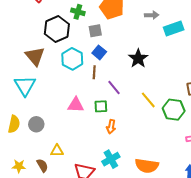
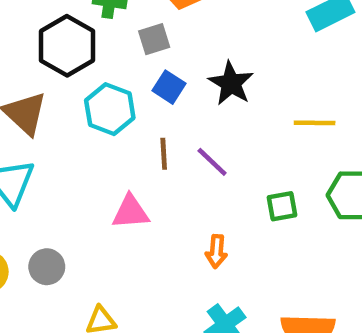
black star: (138, 58) -> (231, 83), moved
brown line: (94, 72) -> (164, 154), moved
yellow line: (148, 100) -> (315, 123), moved, turned -42
green square: (101, 106) -> (282, 206), moved

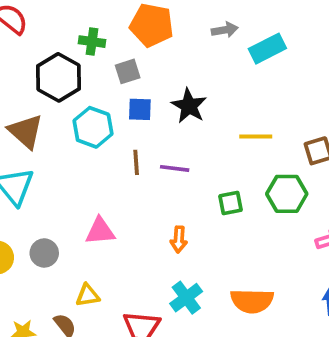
blue square: (169, 87) -> (140, 109), turned -30
purple line: (212, 162) -> (175, 168), turned -36
pink triangle: (131, 212) -> (100, 231), moved

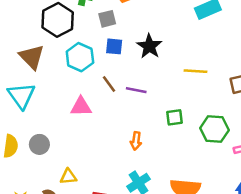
brown line: (136, 162) -> (109, 84), turned -36
green hexagon: (287, 194) -> (215, 129), moved
pink triangle: (100, 231) -> (81, 107), moved

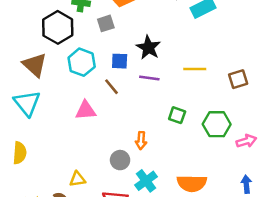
blue square: (114, 46) -> (120, 61), moved
purple line: (136, 90) -> (149, 78), moved
green square: (174, 117) -> (177, 115), turned 30
gray circle: (39, 144) -> (120, 160), moved

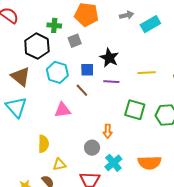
green square: (177, 115) -> (135, 110), size x1.5
yellow semicircle: (20, 153) -> (43, 144), moved

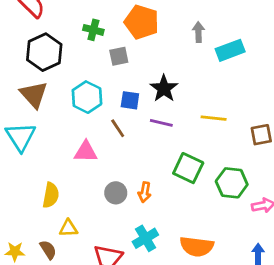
gray arrow: (127, 15) -> (198, 32), turned -88
black hexagon: (37, 46) -> (44, 52), moved
gray circle: (92, 148) -> (116, 193), moved

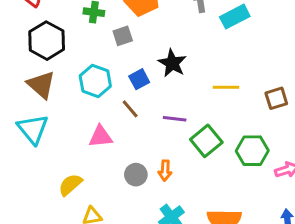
blue square: (130, 100) -> (139, 79), turned -30
purple line: (161, 123) -> (175, 119), moved
green square: (188, 168) -> (206, 141), turned 32
yellow semicircle: (51, 195) -> (70, 185), turned -135

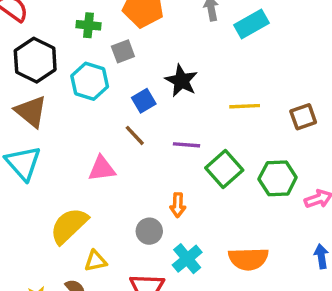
cyan hexagon: (95, 81) -> (90, 81), moved
gray circle: (136, 175) -> (149, 231), moved
yellow semicircle: (70, 185) -> (69, 226), size x1.4

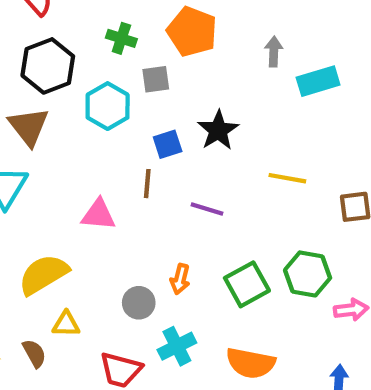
brown line: (135, 135) -> (147, 184), turned 35
green square: (224, 169) -> (247, 284), moved

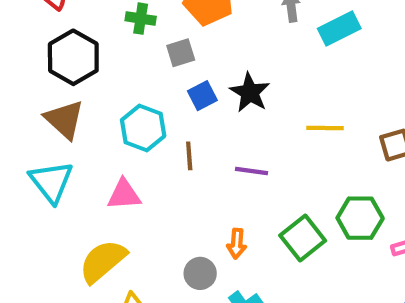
cyan hexagon: (108, 106) -> (143, 128), moved
blue square: (168, 144) -> (202, 96), moved
pink triangle: (98, 215) -> (124, 195), moved

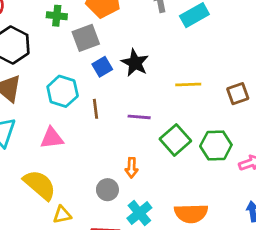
gray square: (181, 53) -> (86, 38), size x1.4
green square: (303, 238) -> (175, 140), moved
yellow semicircle: (103, 261) -> (40, 185), turned 84

